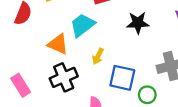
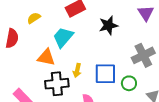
yellow arrow: (98, 56) -> (77, 70), moved
black cross: (64, 77) -> (57, 84), turned 30

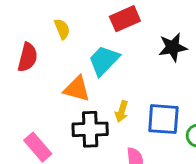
yellow semicircle: (34, 18) -> (62, 29), turned 96

